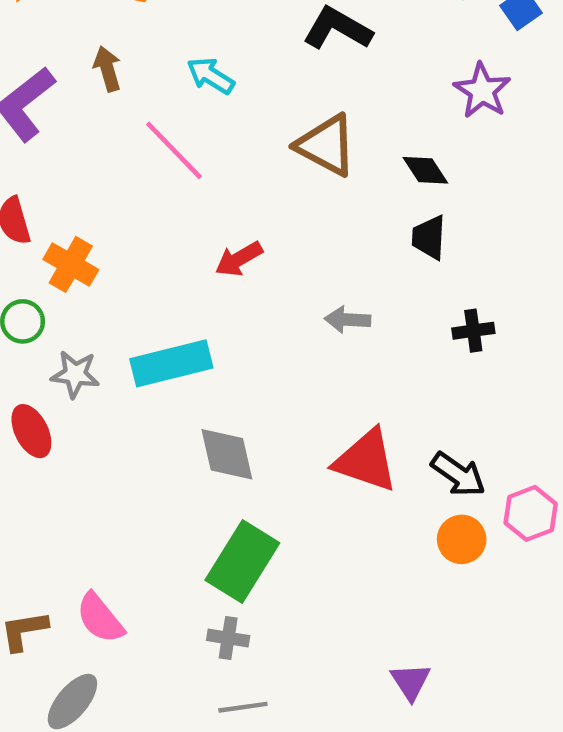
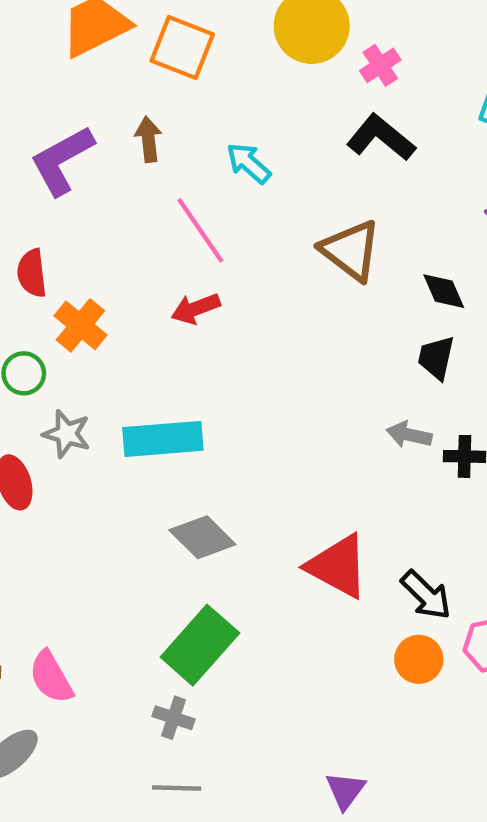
red arrow: (239, 259) -> (196, 309), moved
gray arrow: (348, 320) -> (409, 435), moved
gray diamond: (227, 454) -> (202, 537), turned -42

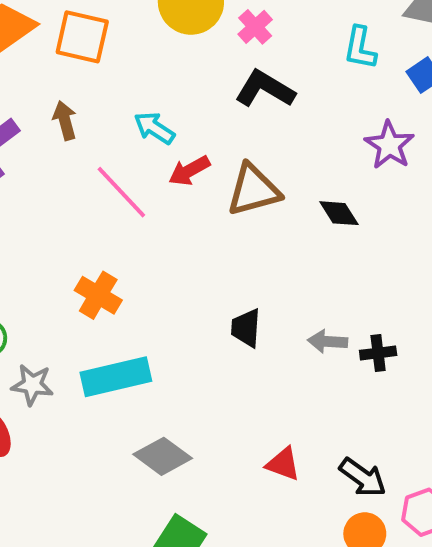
brown triangle: (351, 250) -> (253, 190), turned -44
red arrow: (196, 309) -> (189, 171), moved
orange cross: (80, 325) -> (98, 295), moved
black trapezoid: (436, 358) -> (246, 328), moved
red triangle: (338, 566) -> (283, 464), size x0.6

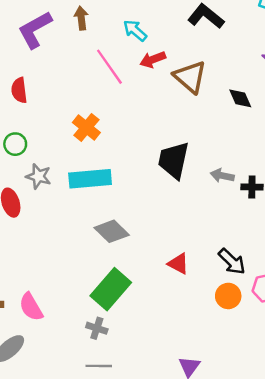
brown triangle: (253, 190) -> (190, 77), turned 48
black trapezoid: (246, 328) -> (174, 160), size x1.6
red triangle: (283, 464) -> (178, 264), moved

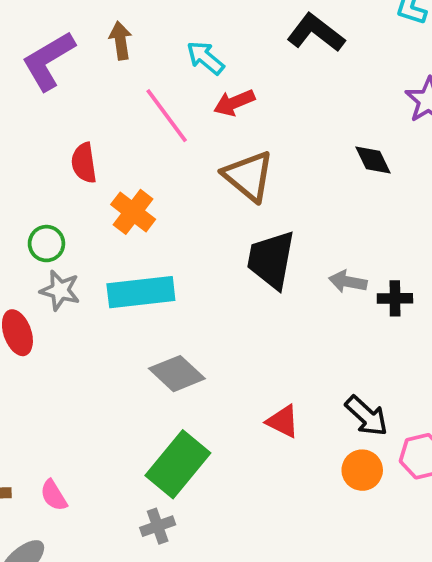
brown triangle: (190, 77) -> (249, 176), moved
red semicircle: (19, 90) -> (84, 163), moved
green circle: (15, 144) -> (46, 244), moved
pink semicircle: (31, 307) -> (54, 495), size x0.7
gray cross: (97, 328) -> (158, 526), turned -36

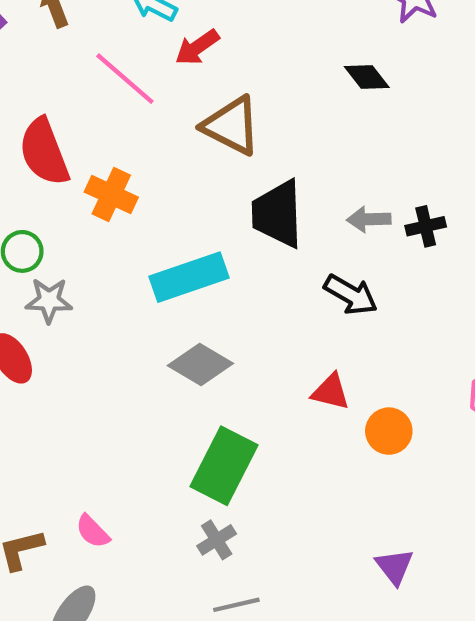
red semicircle: (84, 163) -> (44, 152), size x1.5
cyan rectangle: (141, 292) -> (189, 277), moved
black arrow: (366, 416) -> (351, 295), moved
orange circle: (362, 470) -> (389, 431), moved

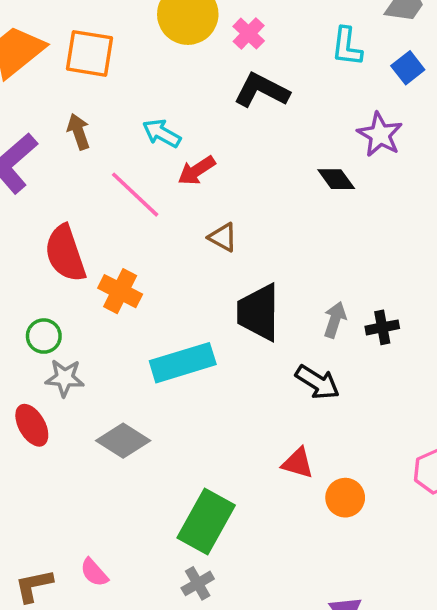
black diamond: (367, 77) -> (336, 179), moved
brown triangle: (231, 126) -> (223, 237), size x0.6
gray arrow: (369, 219) -> (335, 320), turned 108
gray diamond: (200, 364) -> (123, 441), moved

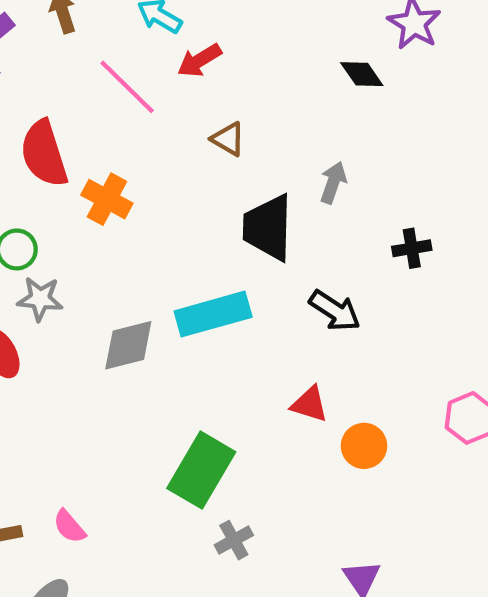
gray arrow: (335, 320) -> (333, 183), moved
cyan rectangle: (183, 363) -> (213, 314), moved
gray diamond: (123, 441) -> (128, 345), moved, turned -48
gray cross: (198, 583) -> (234, 540), moved

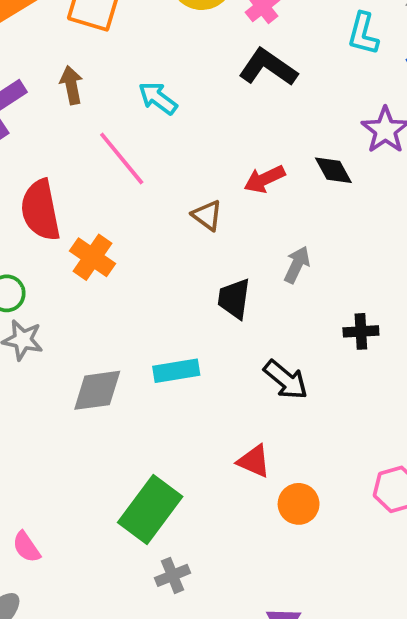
red arrow: (199, 60) -> (265, 179), moved
black trapezoid: (268, 228) -> (234, 299), size x0.7
cyan rectangle: (213, 314) -> (176, 371), size x0.7

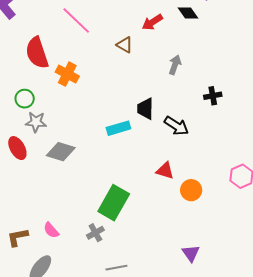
black trapezoid: (234, 299) -> (145, 109), moved
gray diamond: (97, 390) -> (61, 152), moved, turned 32
gray cross: (172, 575) -> (95, 233), moved

